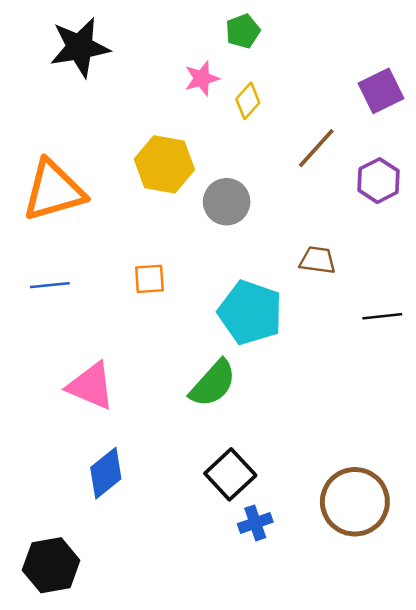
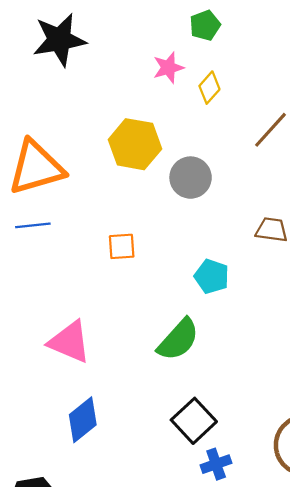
blue line: (50, 285) -> (33, 225), moved
cyan pentagon: (250, 313) -> (212, 276), size x0.6

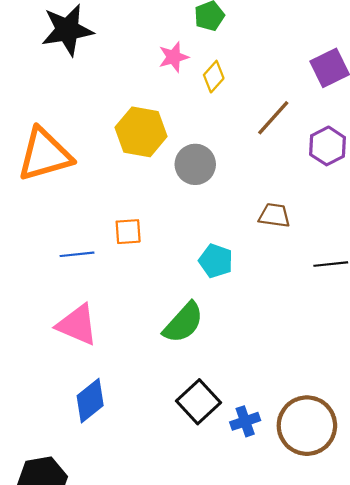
blue line: (33, 225) -> (77, 254), moved
blue cross: (216, 464) -> (245, 421), moved

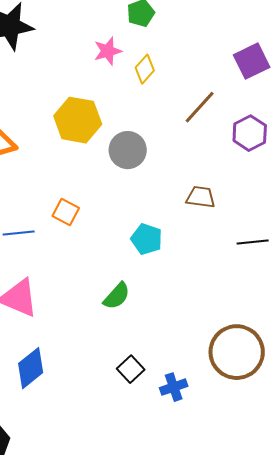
orange square: (128, 232) -> (66, 212), turned 32
green semicircle: (183, 323) -> (117, 296), size x0.7
black square: (199, 402) -> (131, 369), size x0.7
brown circle: (307, 426) -> (237, 352), moved

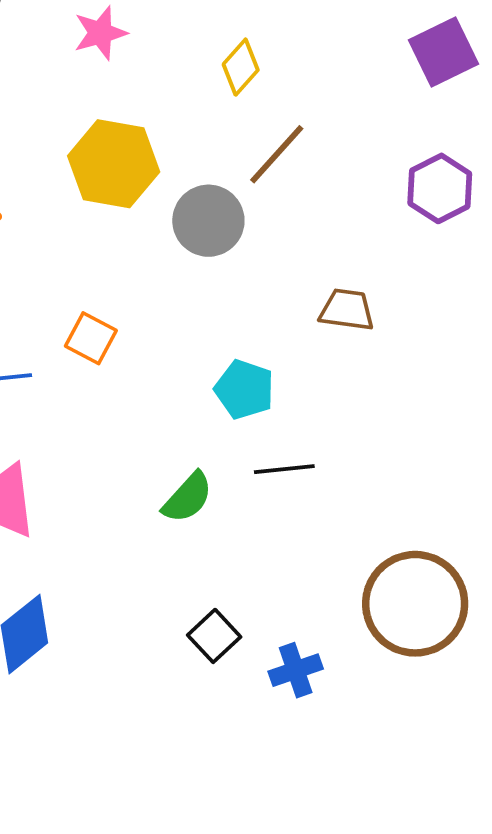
pink star: (108, 51) -> (100, 33), moved
brown line: (200, 107) -> (277, 154), moved
black line: (253, 242) -> (284, 469), moved

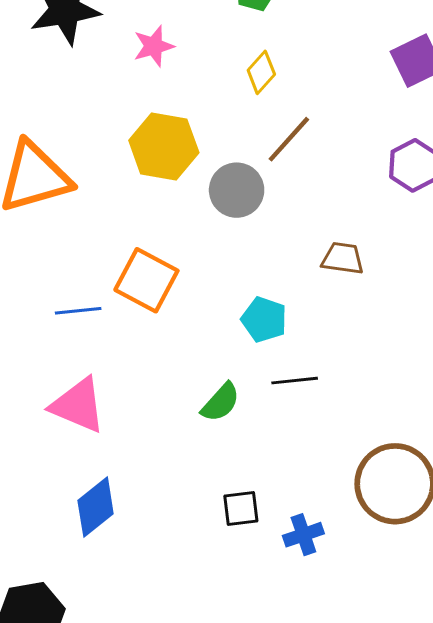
orange square: (91, 338) -> (146, 280), size x1.6
black square: (214, 636) -> (241, 508), turned 36

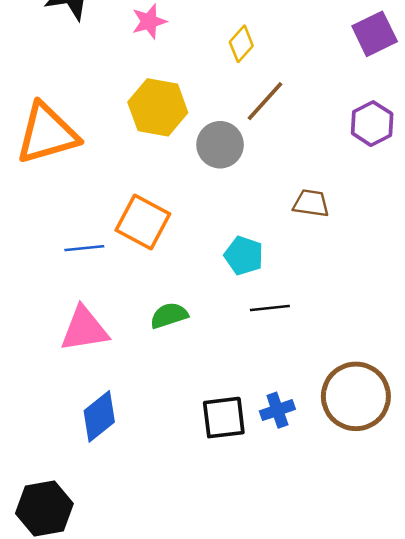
green semicircle: (221, 402) -> (169, 315), moved, turned -150
pink triangle: (78, 405) -> (84, 329), turned -32
black square: (241, 508) -> (224, 418), size x1.4
blue cross: (303, 535) -> (277, 410), moved

